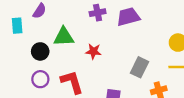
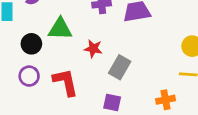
gray rectangle: (140, 67) -> (120, 67), moved

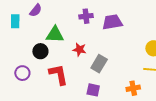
black circle: (31, 44) -> (40, 51), moved
purple circle: (29, 76) -> (22, 73), moved

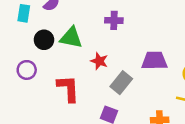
purple trapezoid: (112, 22) -> (154, 61), moved
black circle: (40, 51) -> (44, 40), moved
purple circle: (22, 73) -> (27, 70), moved

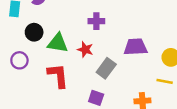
purple cross: (114, 20) -> (96, 21), moved
green triangle: (71, 38) -> (58, 43), moved

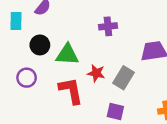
red star: (85, 49) -> (96, 73), moved

